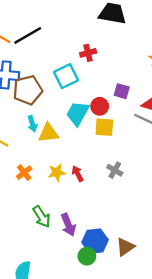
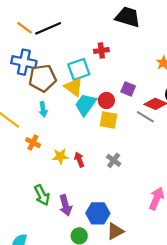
yellow triangle: (49, 133) -> (74, 87), moved, turned 36
orange cross: (24, 173) -> (33, 143), moved, turned -32
blue hexagon: (95, 241) -> (98, 213), moved

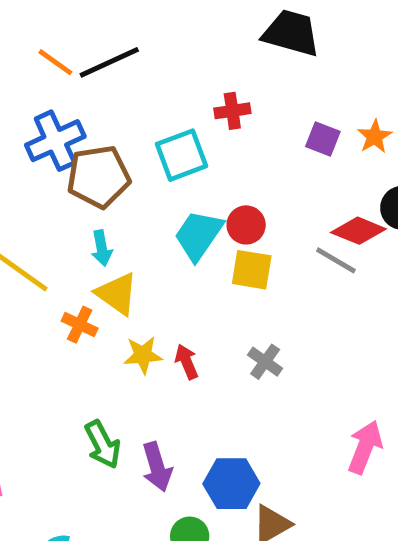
blue cross: (24, 62) -> (55, 141), turned -35
yellow triangle: (74, 87) -> (117, 294), moved
purple square: (128, 89) -> (323, 139), moved

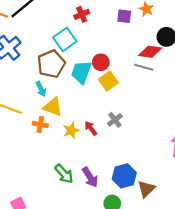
brown pentagon: (99, 177) -> (51, 64), moved
yellow square: (252, 270) -> (108, 81), turned -30
gray cross: (265, 362) -> (115, 120), moved, turned 32

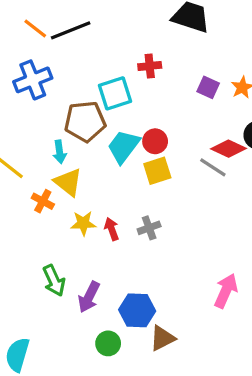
purple arrow: (90, 177) -> (89, 297), turned 40

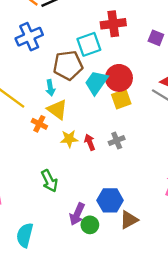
red cross: (150, 66) -> (113, 24), size x1.5
red circle: (155, 141) -> (119, 78), size x1.5
purple arrow: (89, 297) -> (77, 214), moved

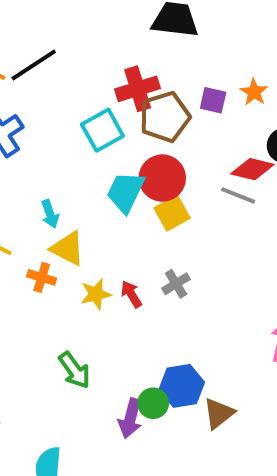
brown pentagon: (68, 65) -> (165, 117), moved
green circle: (90, 225) -> (153, 403), moved

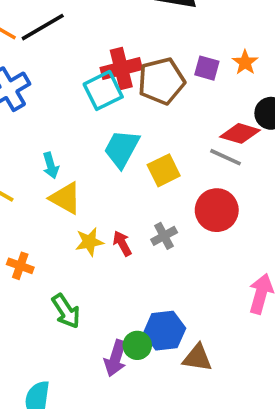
red cross: (138, 89) -> (121, 69), moved
red circle: (162, 178) -> (217, 210), moved
orange cross: (42, 277) -> (20, 266), moved
brown triangle: (219, 413) -> (197, 358), turned 44

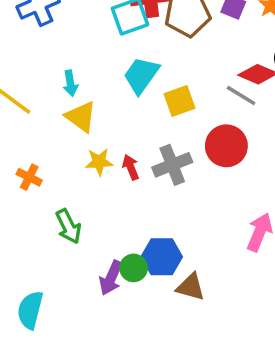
gray cross: (164, 236) -> (172, 165), size x1.5

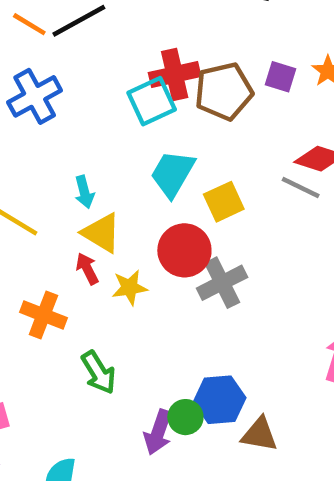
red circle: (226, 146) -> (184, 250), moved
red arrow: (131, 167) -> (87, 269), moved
orange cross: (29, 177) -> (43, 315), size x1.4

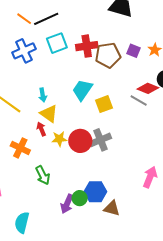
cyan square: (152, 101) -> (57, 43), moved
red circle: (184, 250) -> (80, 141), moved

